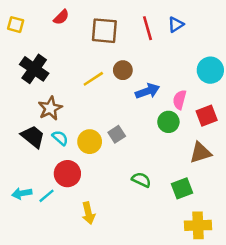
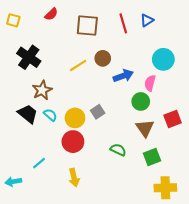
cyan circle: (210, 70) -> (163, 59), moved
red square: (207, 116) -> (173, 119), moved
brown triangle: (200, 153) -> (145, 128), moved, turned -48
red circle: (67, 174) -> (73, 142), moved
cyan arrow: (22, 193) -> (13, 182), moved

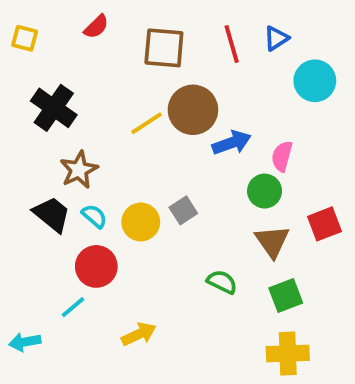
brown circle: (103, 58) -> (193, 110), size x1.6
cyan circle: (163, 59) -> (315, 81), moved
red circle: (73, 142) -> (96, 266), moved
yellow arrow: (74, 178) -> (139, 334), turned -102
yellow cross: (165, 188) -> (288, 353), moved

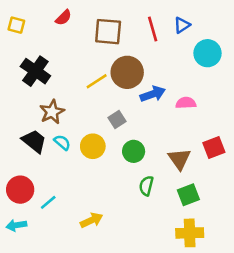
pink semicircle: (282, 156) -> (186, 103), turned 72
green circle: (265, 191) -> (134, 151), moved
gray square: (183, 210) -> (117, 119), moved
red circle: (96, 266) -> (20, 190), moved
green semicircle: (222, 282) -> (146, 186), turned -102

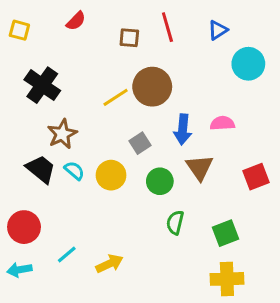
red line: (153, 29) -> (167, 27), moved
brown square: (108, 32) -> (129, 38), size x0.6
blue arrow: (153, 94) -> (183, 129), moved, turned 115
brown triangle: (179, 159) -> (200, 168), moved
cyan line: (48, 202) -> (67, 255), moved

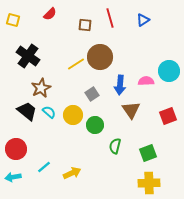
cyan circle: (248, 64) -> (169, 71), moved
green circle: (160, 181) -> (95, 125), moved

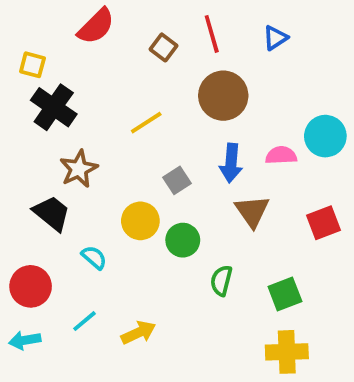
red semicircle: (50, 14) -> (96, 26), size x1.5
yellow square: (13, 20) -> (32, 65), moved
brown square: (85, 25) -> (164, 47), turned 32
brown circle: (100, 57) -> (223, 96), moved
cyan semicircle: (49, 112) -> (94, 257), moved

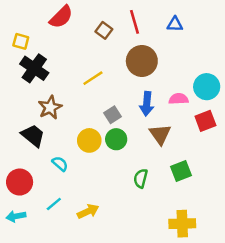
blue triangle: (275, 38) -> (175, 24), turned 35
red square: (323, 223) -> (205, 121), moved
green circle: (183, 240) -> (116, 139), moved
green square: (285, 294) -> (181, 171), moved

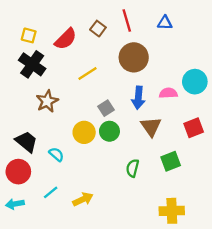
red semicircle: (61, 17) -> (66, 39), moved
yellow square: (21, 41) -> (29, 35), moved
red square: (205, 121) -> (194, 128), moved
black trapezoid: (33, 136) -> (26, 142), moved

